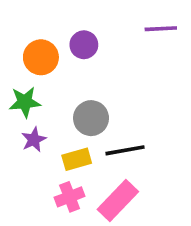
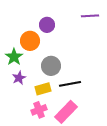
orange circle: (41, 57) -> (30, 41), moved
green star: (25, 102) -> (14, 57), turned -30

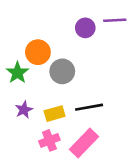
purple circle: (47, 25) -> (85, 28), moved
gray circle: (51, 66) -> (62, 71), moved
purple star: (19, 78) -> (24, 110), moved

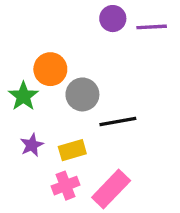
purple circle: (85, 28) -> (113, 19), moved
black line: (89, 107) -> (118, 121), moved

